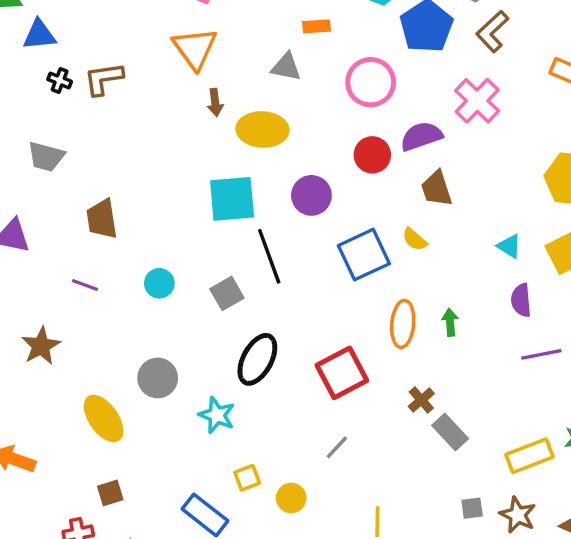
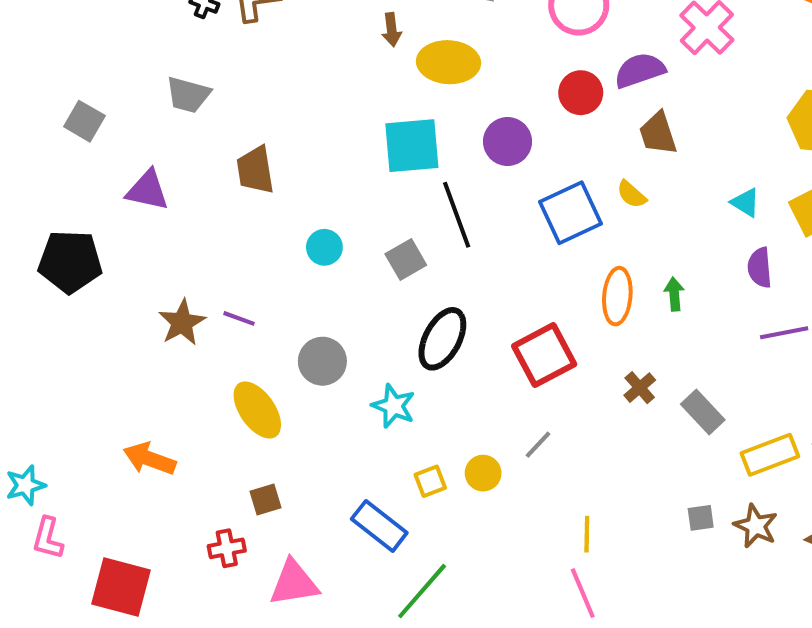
purple line: (85, 285) -> (239, 318), moved
gray rectangle: (450, 432) -> (703, 412), moved
yellow circle: (291, 498) -> (483, 473), moved

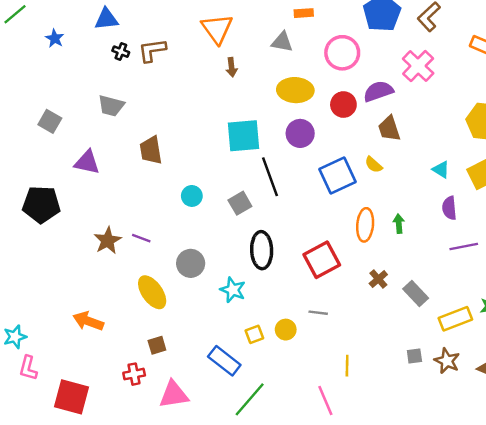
yellow ellipse: (449, 62) -> (295, 90), moved
black ellipse: (442, 339) -> (262, 250), turned -30
gray line: (538, 445) -> (318, 313), turned 54
pink line: (583, 593) -> (325, 401), moved

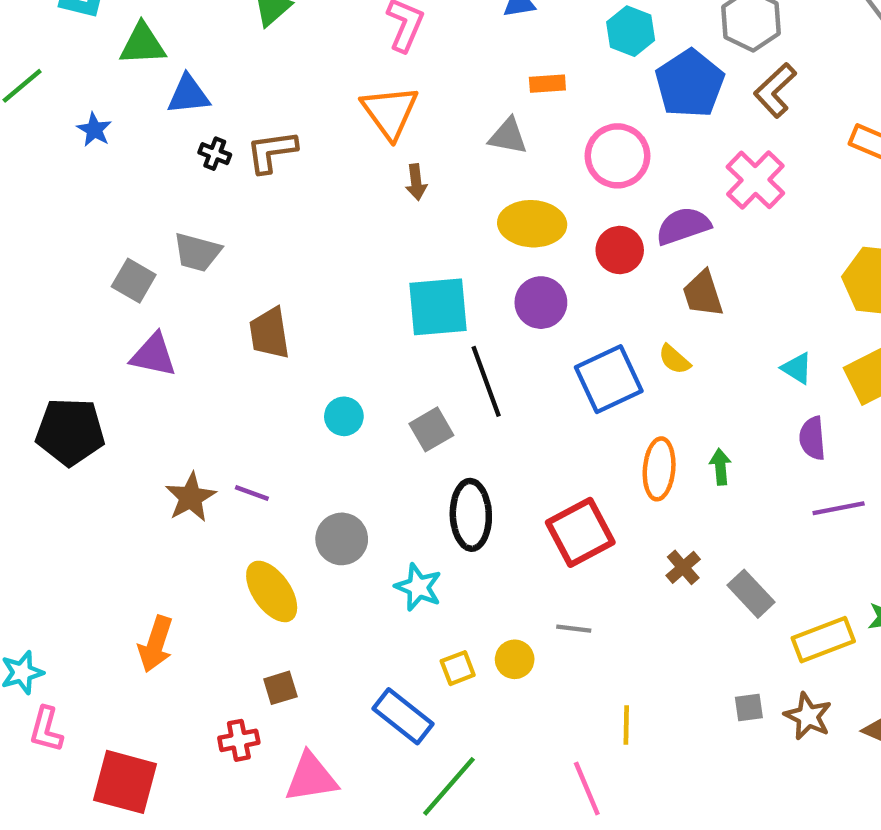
gray square: (50, 121) -> (134, 281), moved
orange arrow: (88, 321) -> (156, 644), turned -92

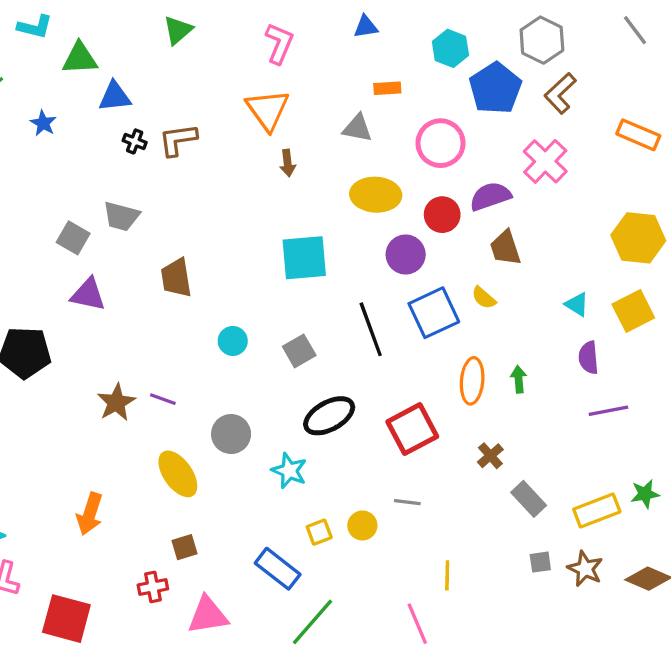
purple circle: (541, 303) -> (406, 255), moved
black line: (486, 381) -> (371, 329), moved
black ellipse: (471, 515) -> (329, 416), turned 63
gray rectangle: (751, 594) -> (529, 499), moved

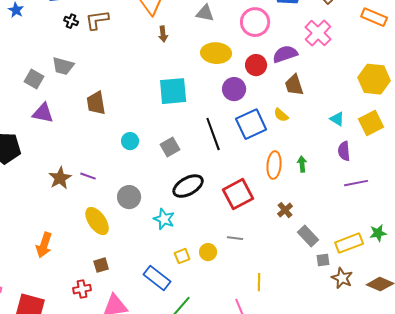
gray square: (540, 562) -> (323, 260), moved

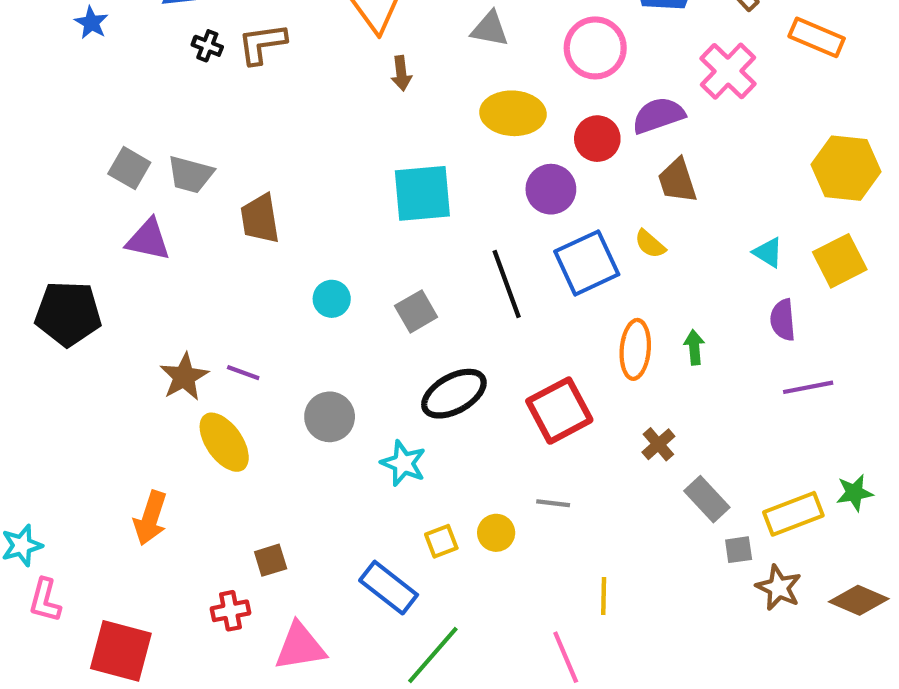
orange rectangle: (374, 17) -> (817, 37), moved
gray trapezoid: (63, 66) -> (190, 174), moved
yellow ellipse: (97, 221) -> (224, 442), moved

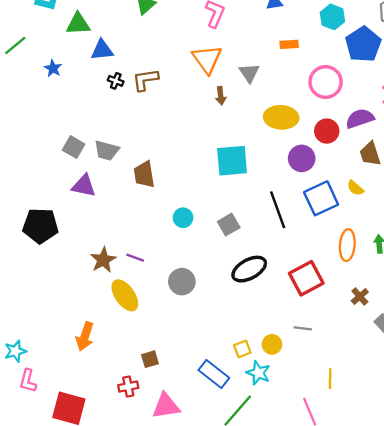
gray triangle: (490, 29) -> (249, 73), moved, turned 45
cyan star: (403, 463) -> (258, 373), moved

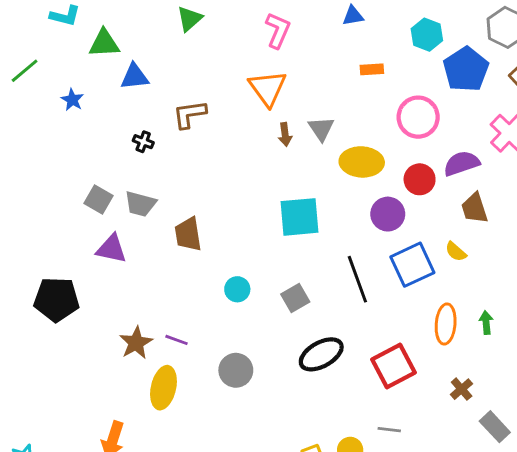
gray triangle: (249, 73) -> (321, 129), moved
black cross: (116, 81) -> (143, 142), moved
yellow ellipse: (125, 295) -> (163, 388), turned 48

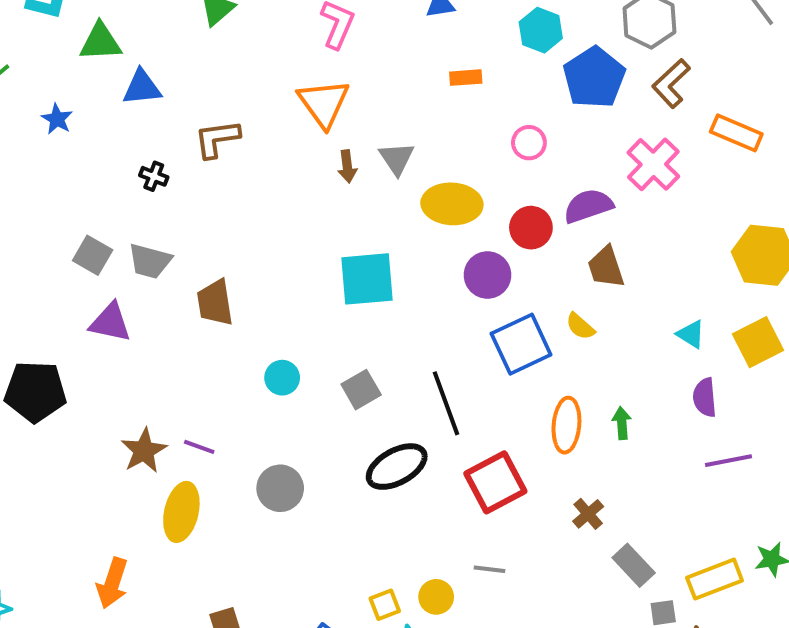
pink circle: (418, 117) -> (529, 143), size x0.6
black line: (357, 279) -> (446, 403), moved

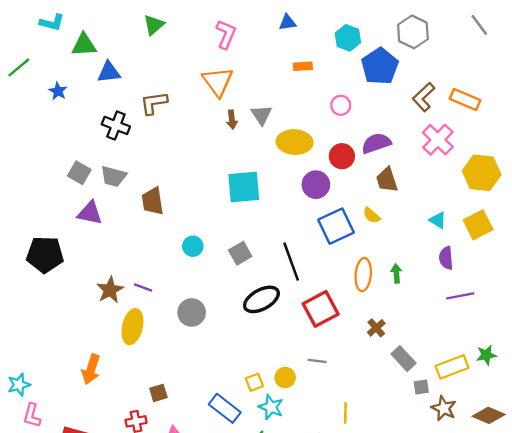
brown L-shape: (671, 83) -> (424, 97), moved
pink cross: (653, 164) -> (438, 140), moved
black cross: (154, 176) -> (116, 125), size x1.6

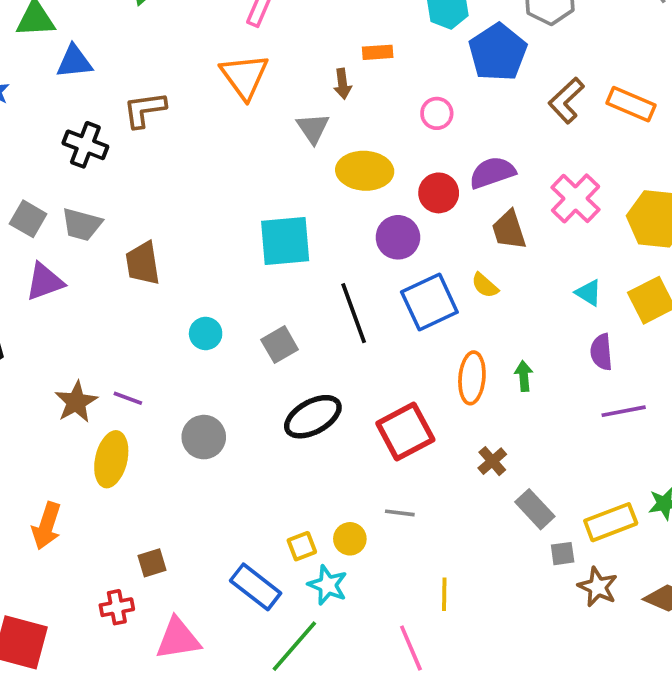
brown arrow: (232, 120) -> (342, 84), moved
pink cross: (438, 140) -> (576, 198), moved
purple triangle: (90, 213) -> (45, 282), turned -32
black line: (291, 262) -> (354, 313), moved

